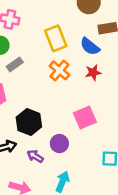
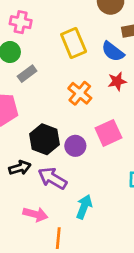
orange cross: (59, 70) -> (80, 93), moved
purple circle: (59, 144) -> (75, 146), moved
purple arrow: (35, 156) -> (52, 178), size x1.5

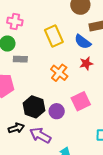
gray rectangle: (27, 74) -> (20, 59), turned 40

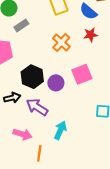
gray rectangle: (20, 59) -> (21, 25), turned -40

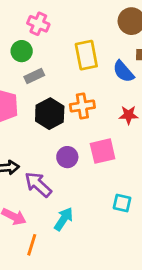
red star: (91, 35) -> (129, 115), moved
orange cross: (61, 42) -> (82, 106), turned 30
black hexagon: (32, 77) -> (50, 114), moved

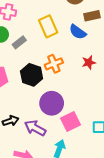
gray rectangle: (34, 76) -> (19, 42), moved
pink square: (103, 151) -> (70, 121), moved
purple circle: (67, 157) -> (52, 103), size x1.5

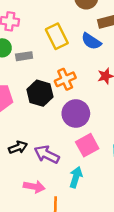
gray rectangle: (19, 42) -> (24, 56), turned 32
purple circle: (52, 103) -> (76, 114), moved

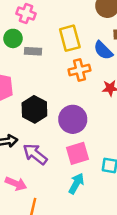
orange cross: (65, 79) -> (79, 70), moved
black hexagon: (40, 93) -> (34, 109), moved
cyan arrow: (76, 177) -> (76, 184), moved

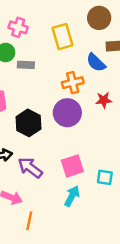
yellow rectangle: (70, 38) -> (63, 37), moved
purple circle: (73, 119) -> (67, 113), moved

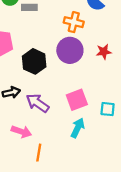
orange cross: (73, 83) -> (74, 22), turned 30
red star: (104, 100) -> (104, 52), moved

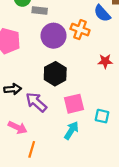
purple circle: (70, 50) -> (53, 36), moved
black hexagon: (34, 61) -> (55, 74), moved

